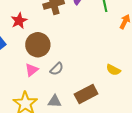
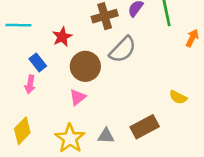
gray semicircle: (57, 69) -> (123, 50), moved, size x1.6

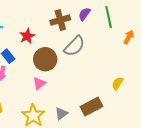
yellow semicircle: (178, 97) -> (118, 83), turned 96
gray triangle: (106, 136) -> (61, 114), turned -40

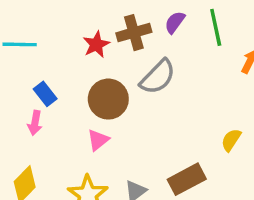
red star: (27, 36) -> (96, 44), moved

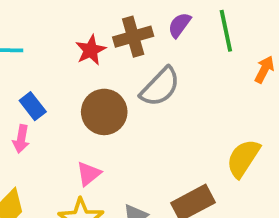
pink triangle: (98, 140) -> (89, 174), moved
yellow semicircle: (231, 140) -> (243, 158), size x1.5

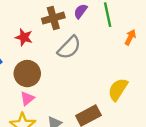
red star: (91, 50) -> (24, 37), moved, turned -30
brown circle: (104, 112) -> (27, 74), moved

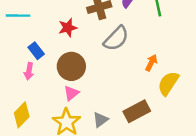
red star: (24, 37) -> (68, 28), turned -30
orange arrow: (130, 37) -> (151, 63), moved

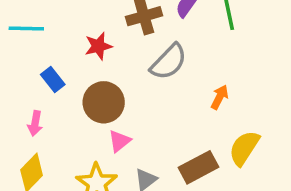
pink arrow: (29, 71) -> (35, 123), moved
yellow semicircle: (168, 83) -> (244, 148), moved
pink triangle: (71, 93) -> (119, 141), moved

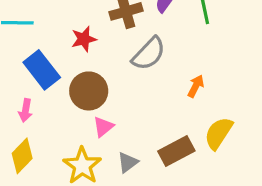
blue rectangle: (53, 79) -> (42, 70), size x1.6

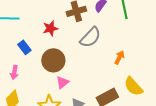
blue rectangle: (42, 70) -> (24, 47), size x0.6
yellow semicircle: (219, 133) -> (133, 86), turned -75

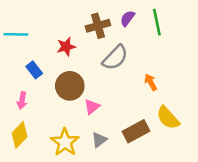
orange arrow: (119, 57) -> (151, 82), turned -56
pink triangle: (62, 82) -> (92, 107), moved

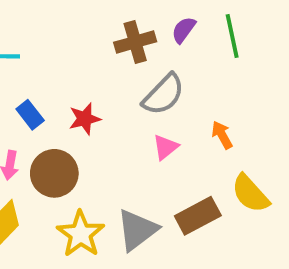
red star: (66, 47) -> (85, 119), moved
brown circle: (70, 86) -> (54, 173), moved
pink triangle: (92, 107) -> (165, 147), moved
gray triangle: (99, 140) -> (137, 230), size x1.6

